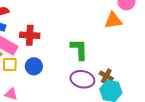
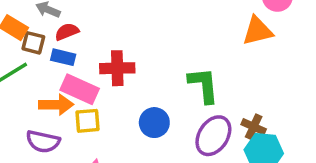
blue circle: (34, 66) -> (154, 123), moved
purple ellipse: (82, 79) -> (213, 136), turned -65

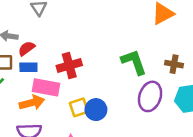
yellow square: (87, 121) -> (79, 107), moved
blue circle: (154, 123) -> (96, 110), moved
brown cross: (254, 127) -> (174, 64), moved

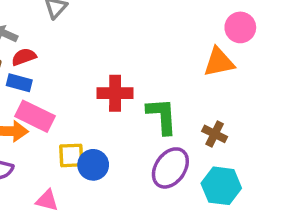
red cross: (69, 65) -> (115, 93), moved

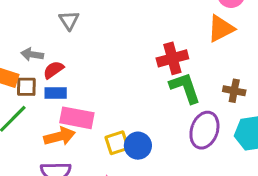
red cross: (115, 93) -> (172, 58), moved

